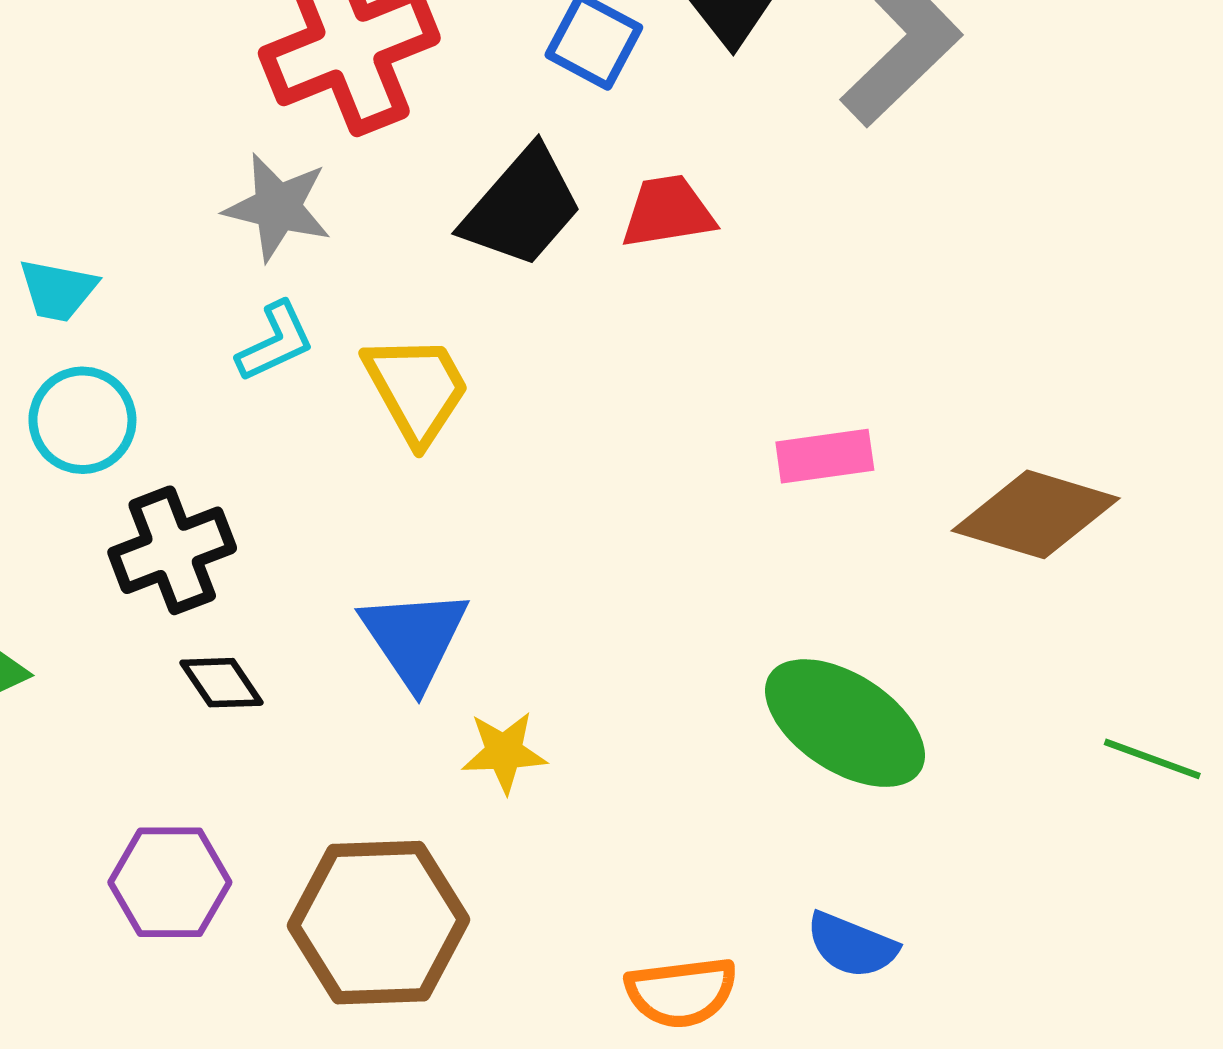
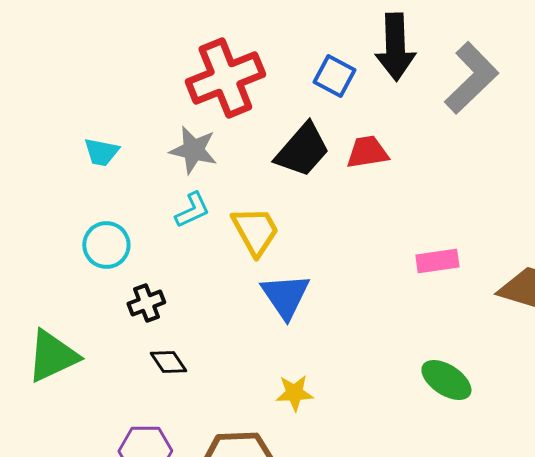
cyan trapezoid: (58, 290) -> (101, 152), moved
black cross: (172, 550) -> (146, 303), size x0.7
blue triangle: (414, 638) -> (285, 296), moved
green ellipse: (845, 723) -> (446, 380), size x0.7

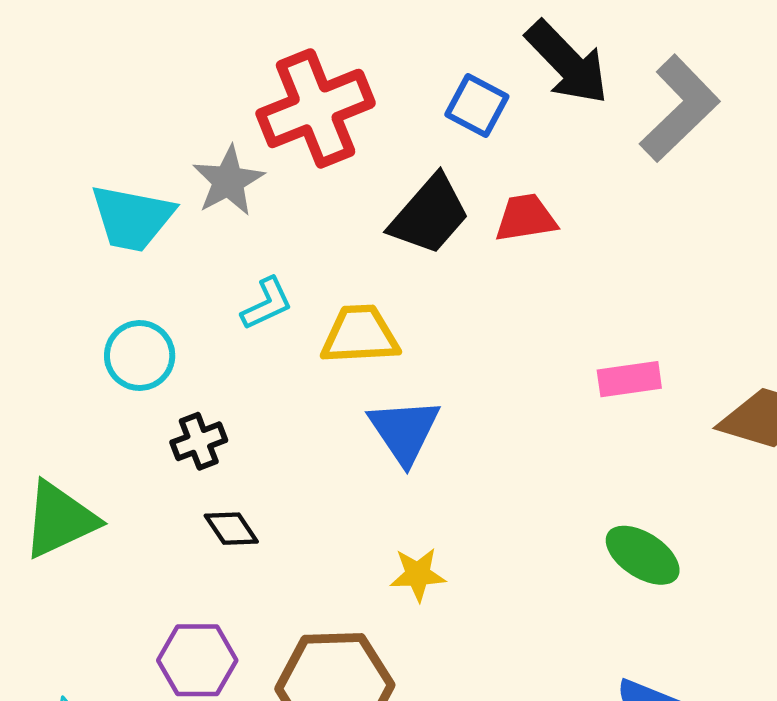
black arrow: (395, 47) -> (567, 63), turned -42
gray star: (193, 150) -> (228, 181), moved, turned 30
cyan trapezoid: (101, 152) -> (132, 218), size x1.6
yellow trapezoid: (255, 231) -> (360, 335), turned -64

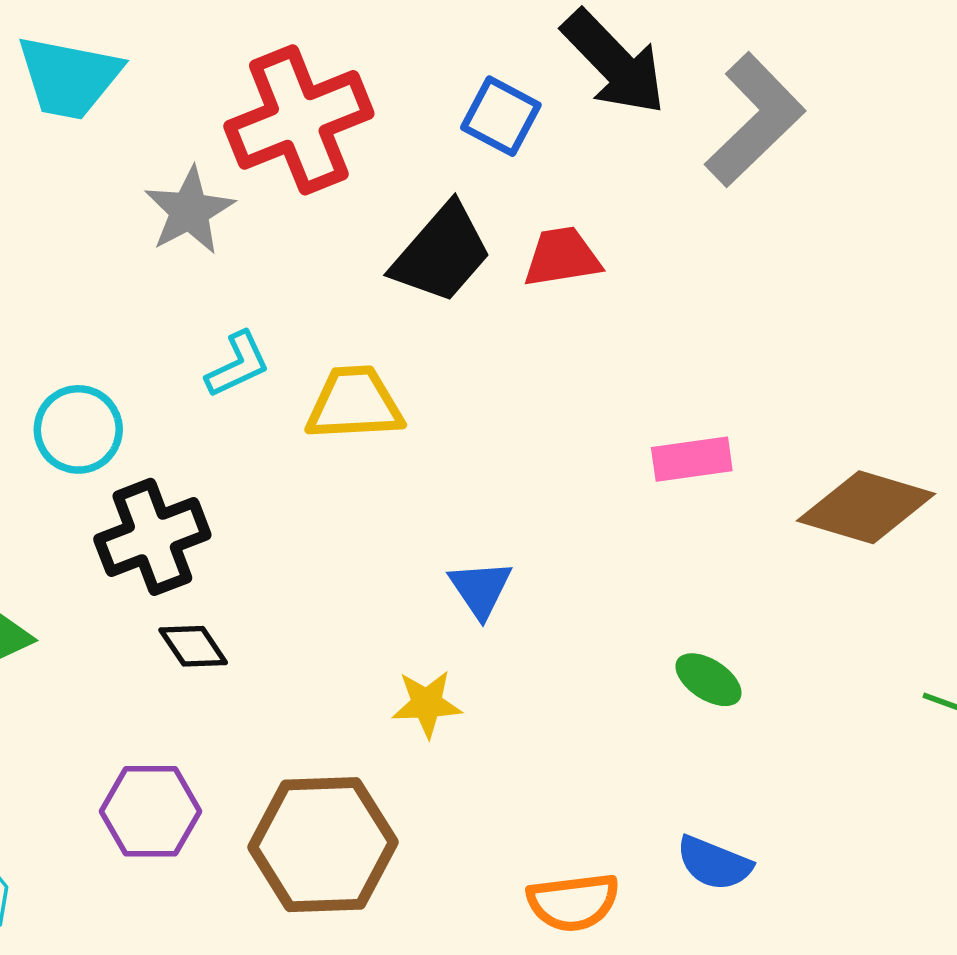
cyan trapezoid: (132, 218) -> (69, 77), moved
blue triangle: (404, 431) -> (480, 589), moved, size x0.7
black cross: (199, 441) -> (152, 537), size x1.6
green ellipse: (643, 555) -> (708, 680), size x0.7

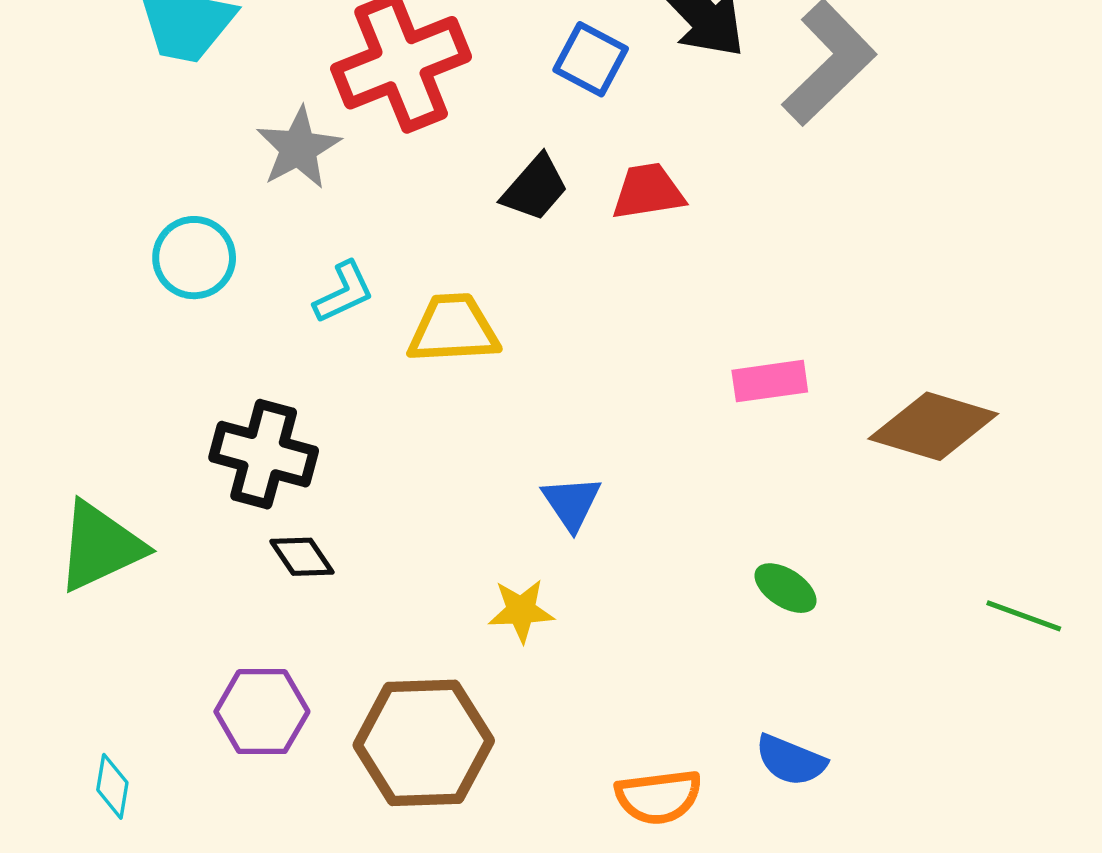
black trapezoid: (442, 253) -> (535, 188), size x0.7
cyan circle: (78, 429) -> (194, 258), moved
black cross: (152, 537) -> (264, 454), turned 36

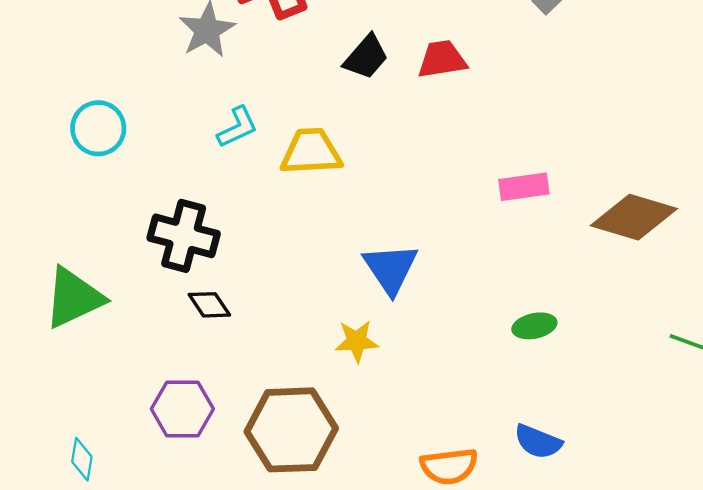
cyan circle: (194, 258) -> (98, 128), moved
blue triangle: (572, 503) -> (391, 269), size x1.4
green ellipse: (785, 588) -> (534, 326), turned -45

